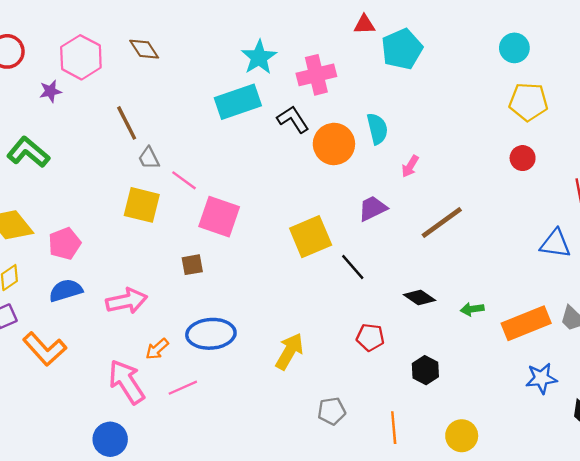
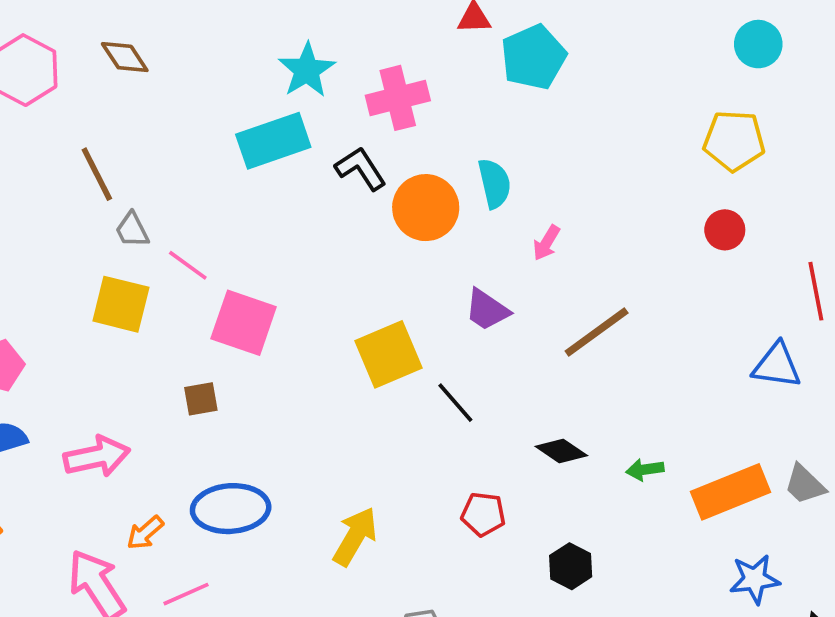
cyan circle: (514, 48) -> (758, 44), moved
purple trapezoid: (373, 208) -> (487, 310), turned -120

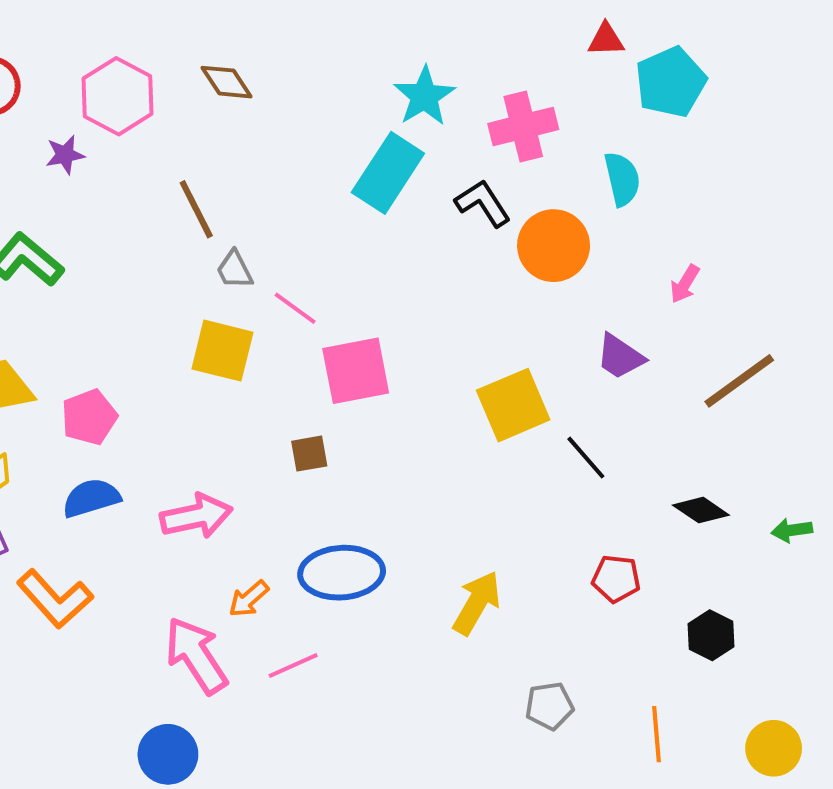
cyan rectangle: (273, 141) -> (388, 173), turned -38
cyan semicircle: (494, 183) -> (622, 179), moved
pink square: (244, 323) -> (356, 371), turned -30

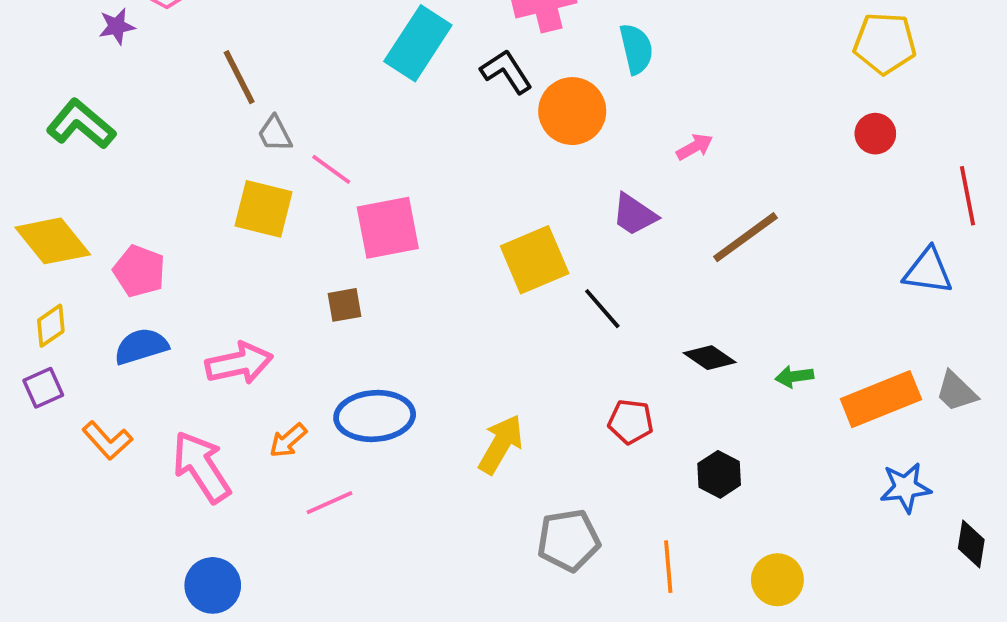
pink arrow: (685, 284) -> (695, 147), turned -150
pink pentagon: (89, 417) -> (139, 271), turned -30
orange L-shape: (55, 599) -> (107, 440), size x0.7
pink arrow: (196, 655) -> (201, 467), moved
gray pentagon: (549, 706) -> (568, 540), size x1.4

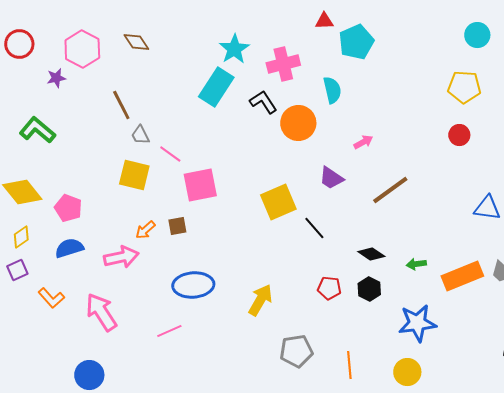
orange arrow: (288, 440) -> (145, 230), moved
black hexagon: (719, 474) -> (369, 289), moved
blue star: (905, 488) -> (417, 323), moved, size x1.4
blue circle: (213, 585) -> (89, 375), moved

